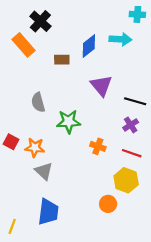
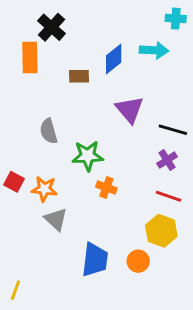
orange rectangle: (23, 45) -> (30, 58), turned 40
orange cross: (98, 146) -> (106, 187), moved
blue trapezoid: (48, 212) -> (95, 260), moved

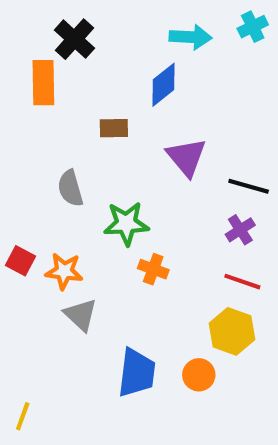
cyan cross: (176, 19) -> (253, 27), turned -30
cyan arrow: (154, 50) -> (191, 37), moved
brown rectangle: (79, 76) -> (114, 128), moved

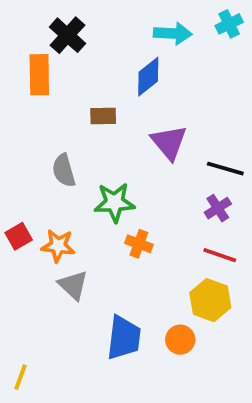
red square: (21, 261) -> (19, 236), turned 32

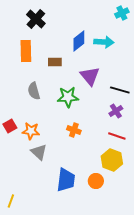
cyan arrow: (173, 33) -> (104, 42), moved
orange rectangle: (39, 75) -> (26, 51), moved
green star: (114, 202) -> (68, 97), moved

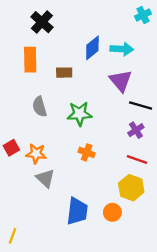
purple triangle: (90, 76) -> (121, 81), moved

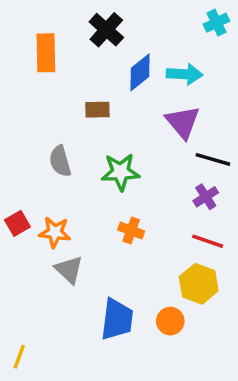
black cross: (42, 22) -> (106, 30), moved
orange rectangle: (30, 60) -> (46, 53), moved

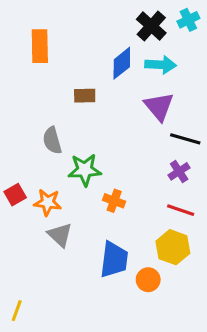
black cross: (106, 30) -> (151, 26), moved
green star: (121, 172) -> (85, 170), moved
blue trapezoid: (117, 319) -> (114, 260), moved

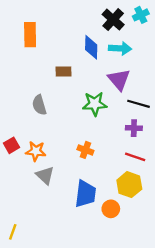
blue diamond: (122, 63) -> (91, 47), turned -50
green star: (85, 170) -> (95, 104), moved
purple cross: (179, 171) -> (134, 128), turned 35

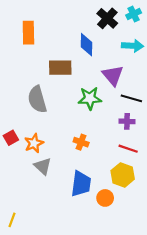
cyan arrow: (120, 48) -> (132, 46), moved
brown rectangle: (63, 71) -> (60, 68), size x1.5
gray semicircle: (39, 105) -> (37, 99), size x1.4
orange star: (36, 151) -> (34, 143), turned -30

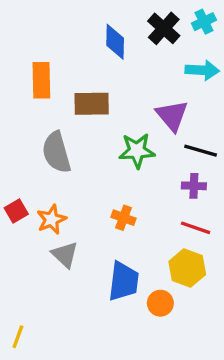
orange rectangle: (28, 33) -> (41, 80), moved
blue diamond: (86, 45) -> (115, 42), moved

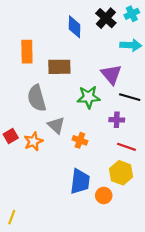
purple cross: (194, 186) -> (117, 120), moved
gray triangle: (65, 255) -> (56, 125), moved

